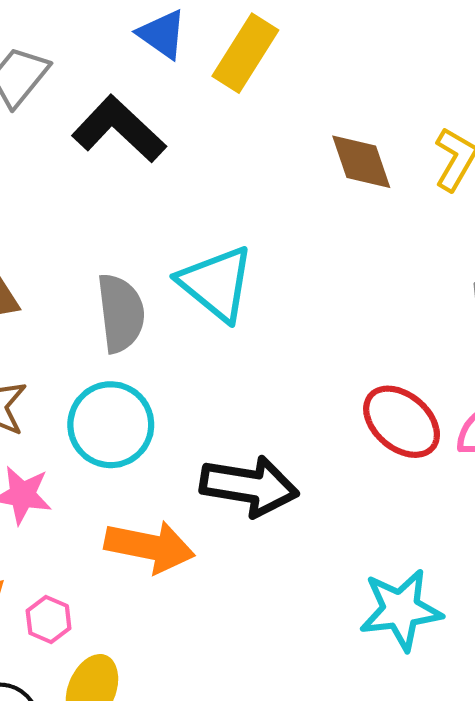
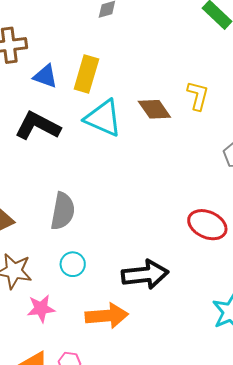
cyan triangle: (216, 283) -> (103, 118), moved
gray semicircle: (121, 313) -> (63, 211), turned 33
cyan circle: (111, 425) -> (73, 264), size x0.6

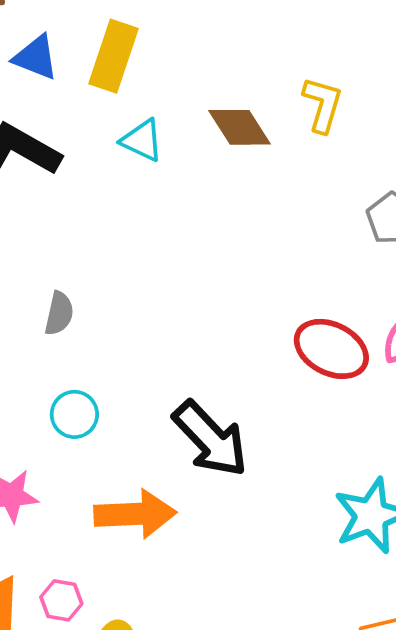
cyan triangle: (103, 118) -> (142, 140), size x0.6
gray semicircle: (63, 211) -> (59, 313), size x0.6
black arrow: (145, 275) -> (210, 439), turned 51

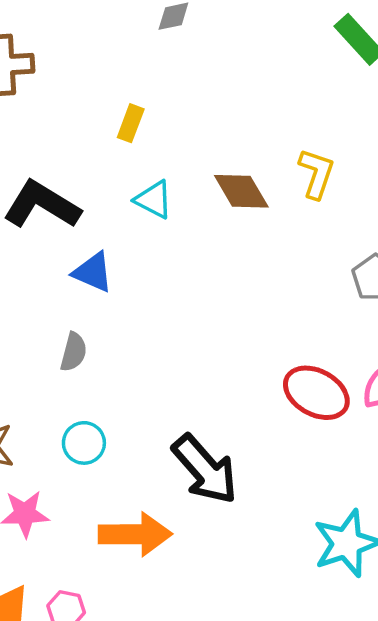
yellow rectangle: (113, 56) -> (131, 123), size x0.6
blue triangle: (36, 57) -> (93, 272), moved

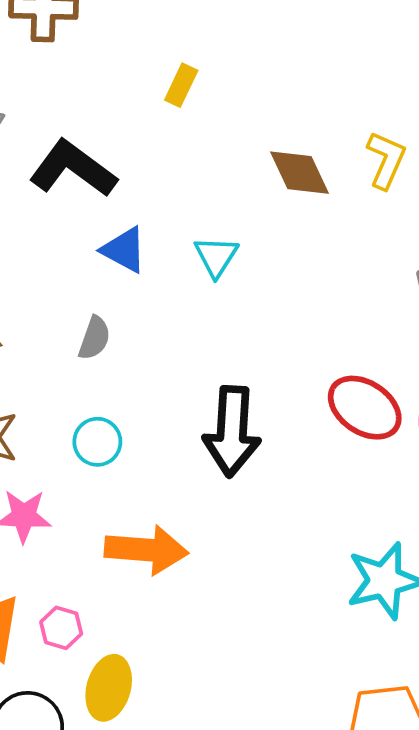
cyan triangle: (154, 200) -> (216, 256), moved, turned 30
black arrow: (205, 469) -> (232, 431), moved, turned 40

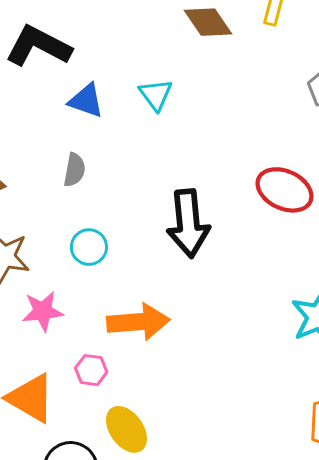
pink hexagon: (61, 628) -> (91, 370), moved
yellow ellipse: (109, 688) -> (126, 429), turned -42

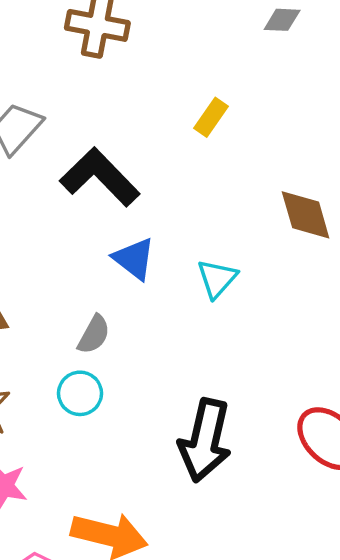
cyan circle: (89, 247) -> (80, 393), moved

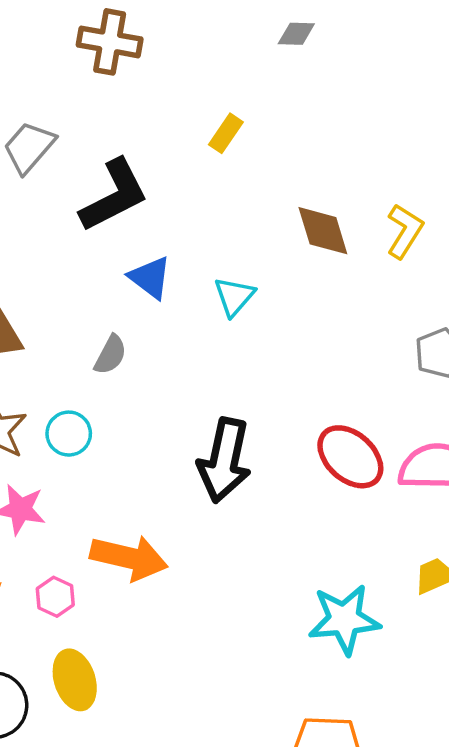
black L-shape: (100, 177) -> (114, 195), turned 108
cyan circle: (80, 393) -> (69, 434), moved

